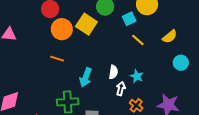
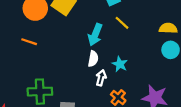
yellow semicircle: (170, 37) -> (168, 28), moved, turned -140
cyan arrow: (86, 77) -> (95, 35), moved

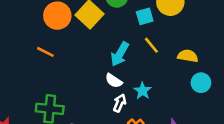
yellow semicircle: (168, 28) -> (188, 56), moved
white semicircle: (93, 59) -> (114, 81), turned 105

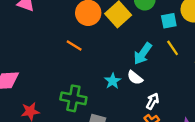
cyan star: (142, 91) -> (113, 81), moved
white arrow: (120, 103) -> (153, 101), moved

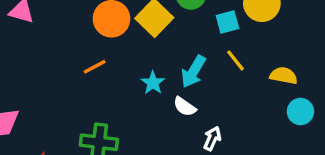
orange line: (74, 45) -> (95, 67), turned -56
cyan star: (113, 81) -> (153, 83), moved

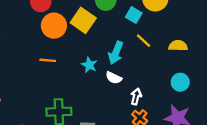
cyan square: (227, 22) -> (134, 15), turned -35
orange line: (95, 67) -> (48, 60), turned 42
cyan circle: (300, 112) -> (180, 82), moved

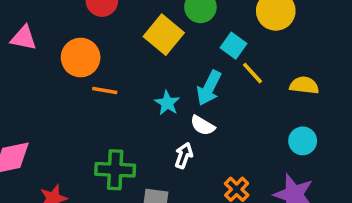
cyan square: (134, 15) -> (233, 46), moved
orange circle: (54, 26) -> (81, 57), moved
white arrow: (136, 97) -> (184, 156), moved

